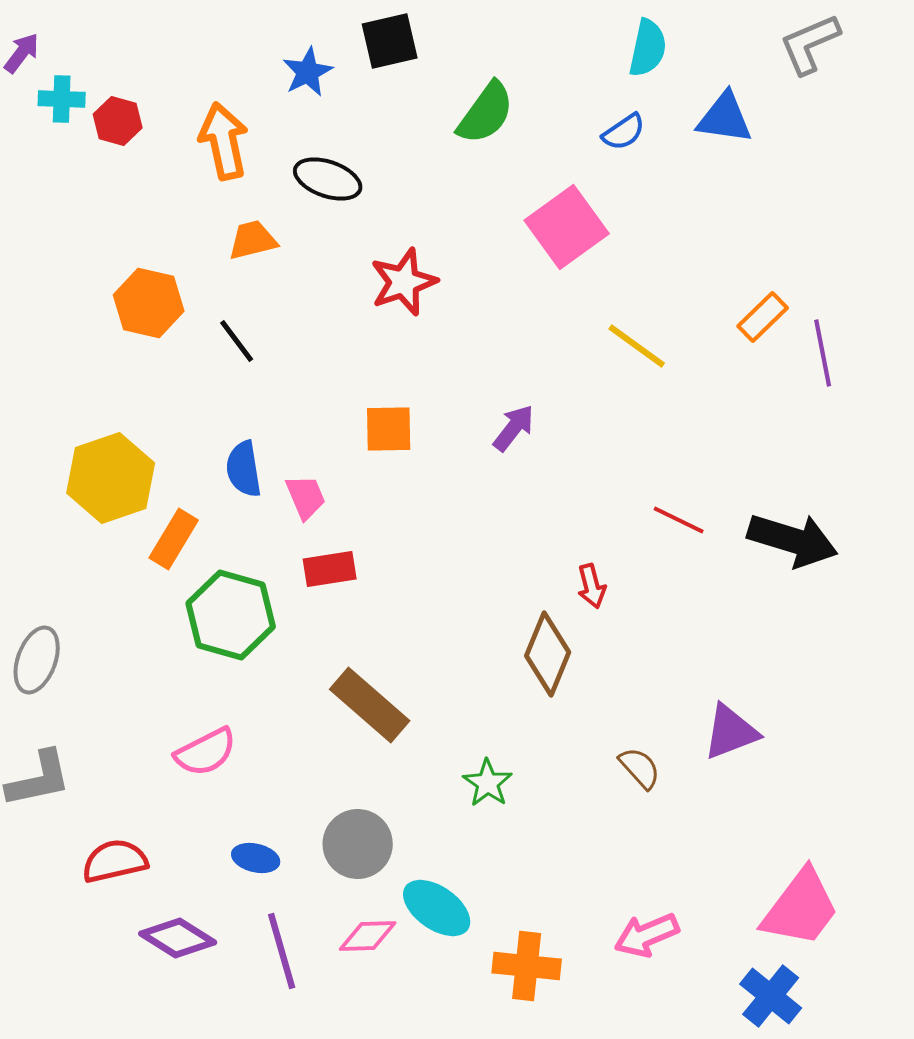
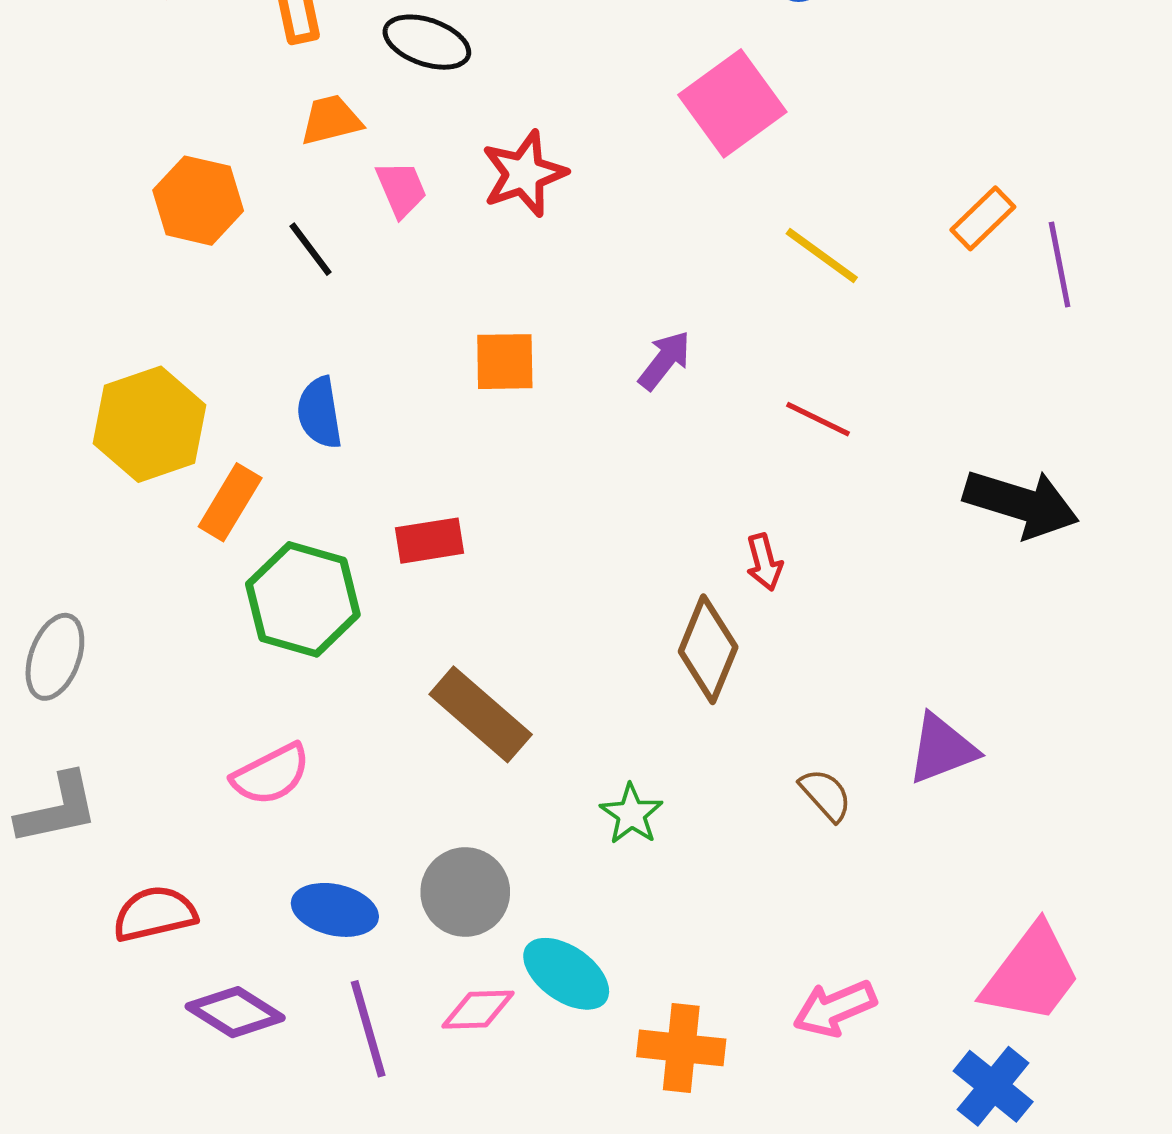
pink trapezoid: (306, 497) -> (401, 189), moved
red line: (679, 520) -> (818, 419), moved
blue ellipse: (256, 858) -> (335, 910), size x1.4

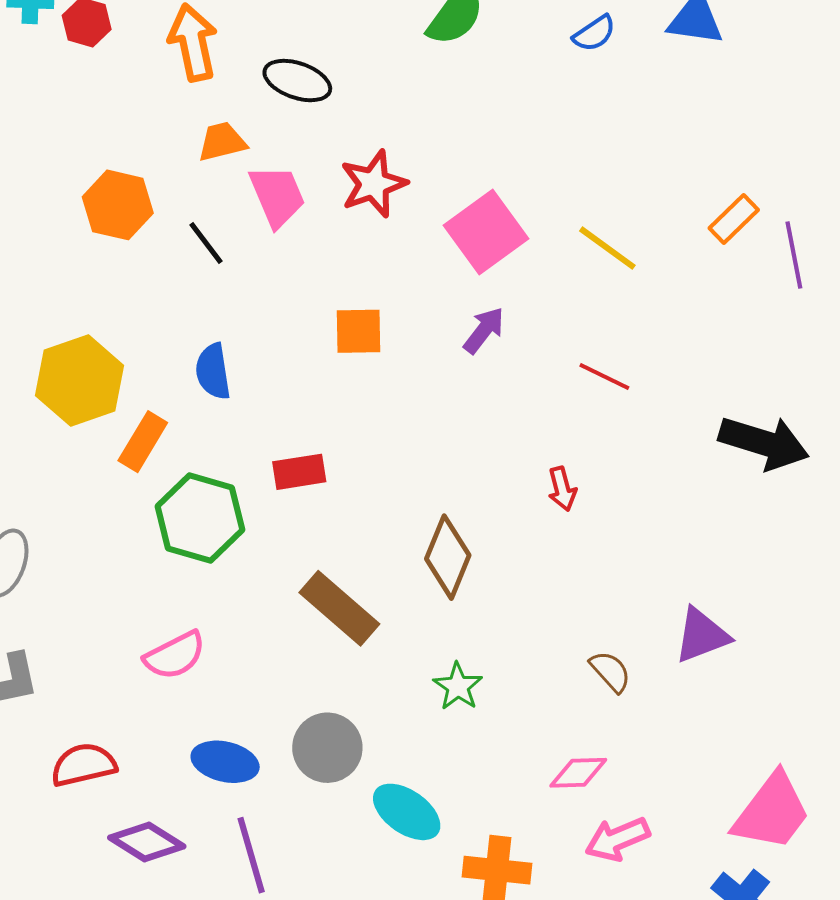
pink square: (732, 103) -> (486, 232), moved
pink trapezoid: (401, 189) -> (277, 196), size x1.4
brown diamond: (708, 649) -> (448, 557), moved
pink diamond: (478, 1010) -> (578, 773), moved

